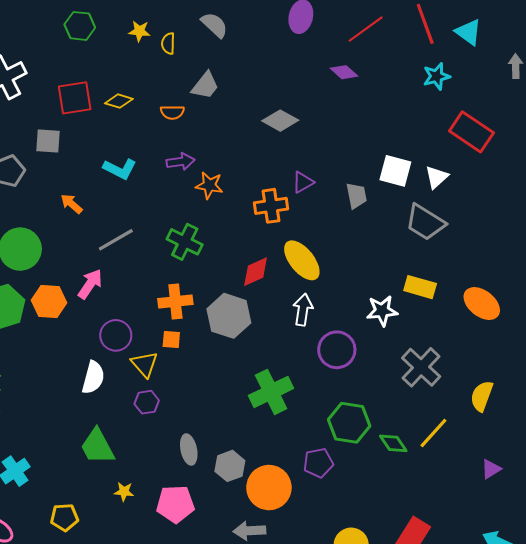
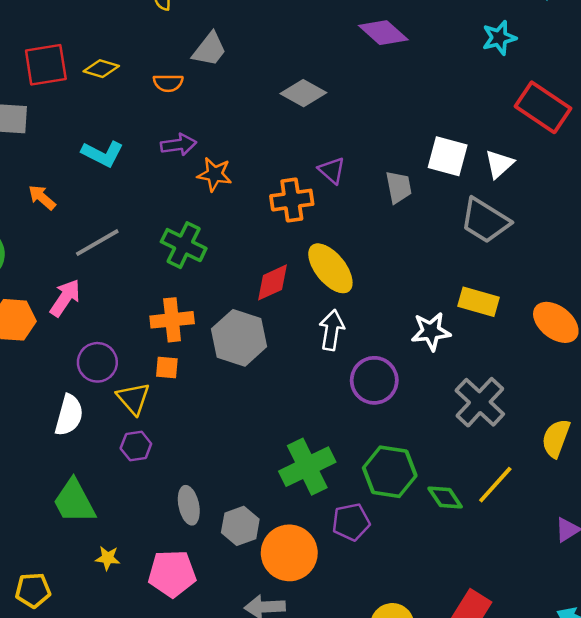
purple diamond: (344, 72) -> (383, 33), size x1.4
purple triangle: (303, 182) -> (332, 170), turned -50
green cross: (271, 392) -> (307, 467), moved

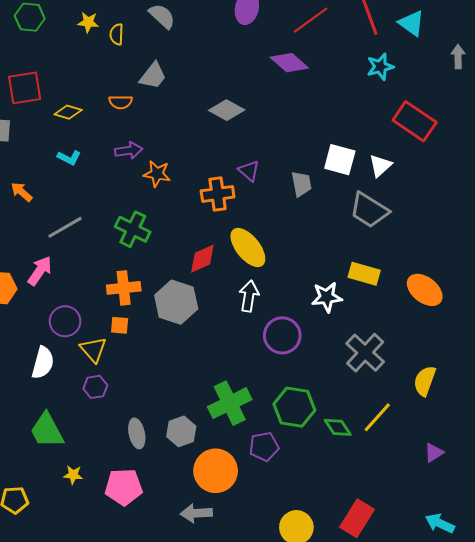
yellow diamond: (101, 69) -> (68, 112), moved
cyan L-shape: (102, 154) -> (69, 158), size x0.7
gray hexagon: (240, 526) -> (181, 431), moved

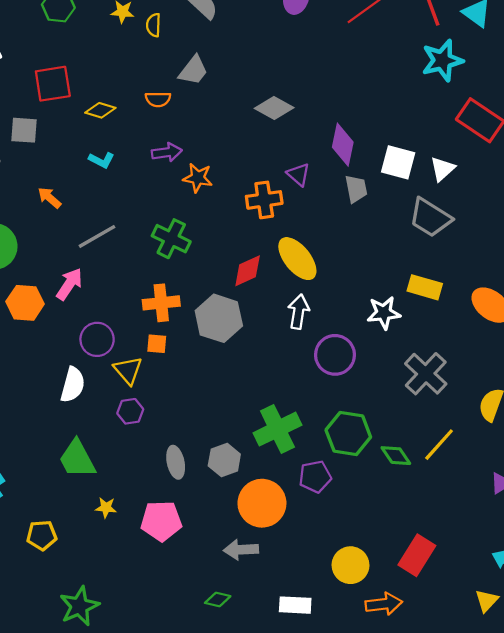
purple diamond: (289, 63) -> (343, 145), moved, turned 60
cyan star: (380, 67) -> (442, 60), size x1.4

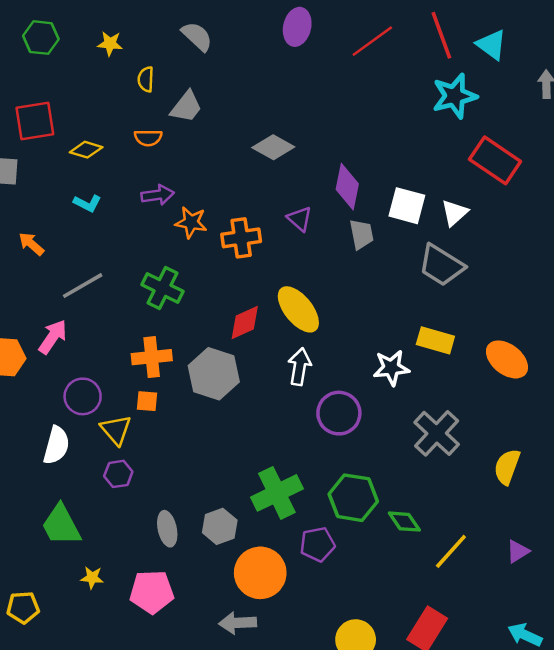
yellow semicircle: (153, 25) -> (146, 79), moved
orange cross: (264, 200) -> (241, 238), moved
yellow line: (439, 445) -> (451, 551), moved

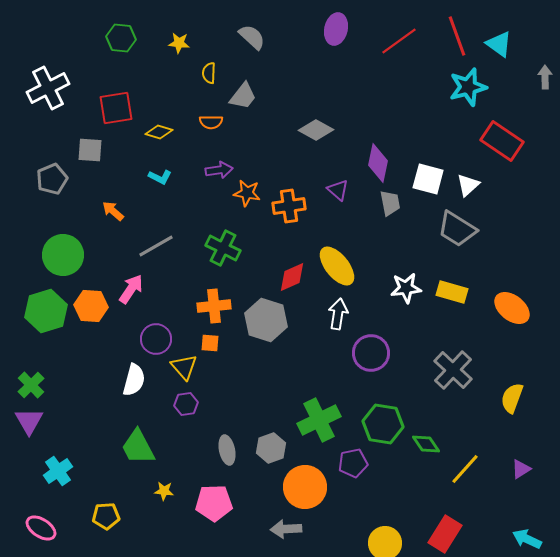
white star: (391, 368) -> (406, 288), moved

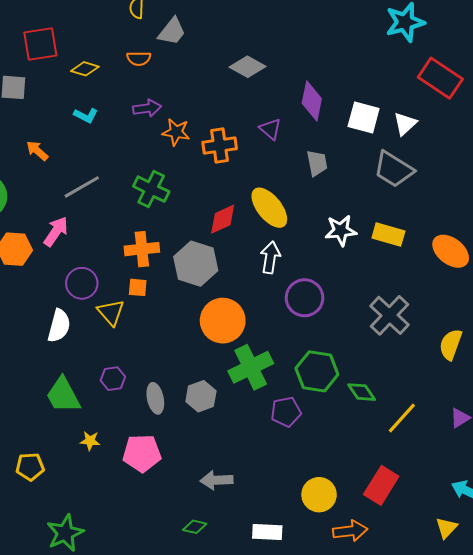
gray trapezoid: (390, 203) -> (317, 163), moved
purple hexagon: (186, 404) -> (113, 379), moved
orange circle: (305, 487) -> (223, 321), moved

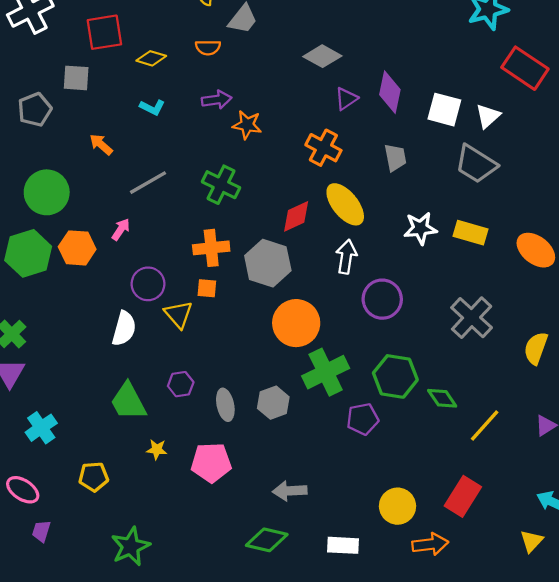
purple triangle: (270, 129) -> (346, 99), moved, turned 45
orange cross: (220, 146) -> (323, 148), moved, turned 36
pink arrow: (56, 231) -> (121, 229), size x0.7
green diamond: (195, 527) -> (267, 540), size x1.6

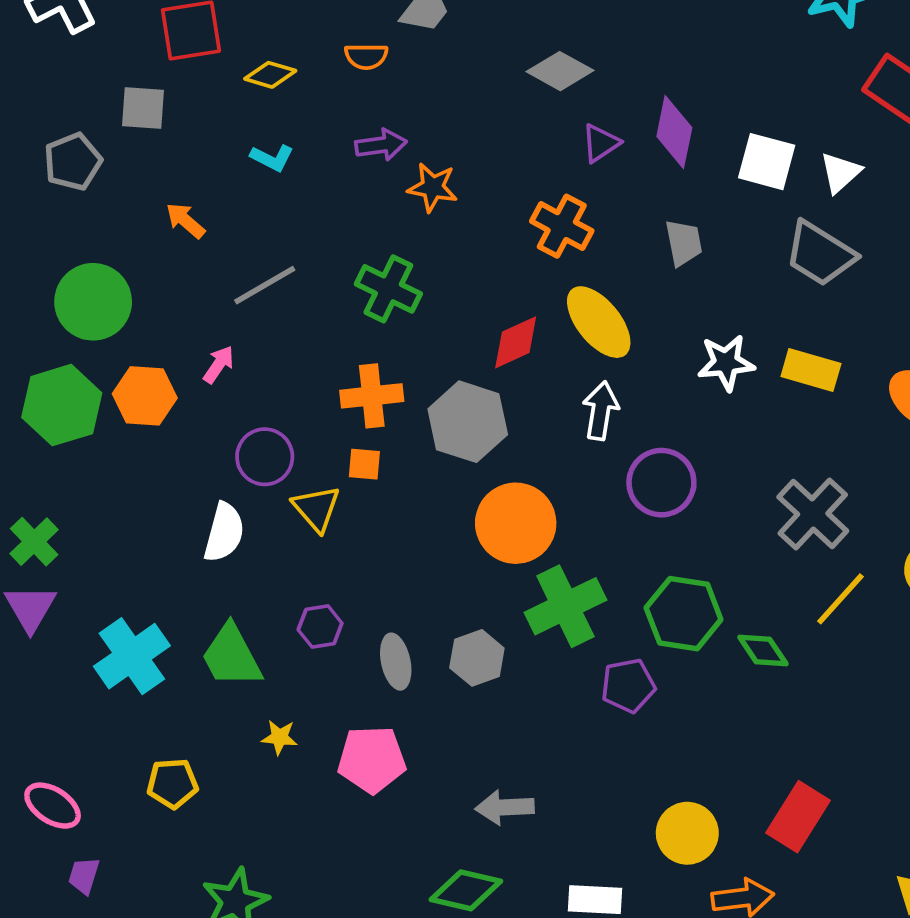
yellow line: (485, 425) -> (840, 599), moved
cyan cross: (41, 428) -> (132, 656), moved, size x1.4

